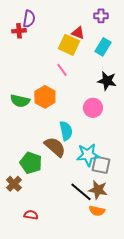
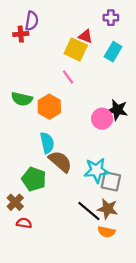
black star: (107, 81) -> (117, 110), moved
green semicircle: (20, 101) -> (22, 99), moved
cyan semicircle: (66, 131) -> (47, 143), moved
red semicircle: (31, 215) -> (24, 223), moved

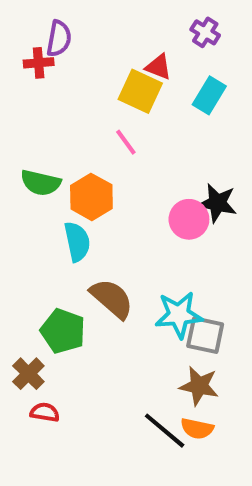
purple cross: (111, 18) -> (205, 32), turned 32
cyan semicircle: (47, 143) -> (77, 242), moved
black line: (89, 211) -> (165, 431), moved

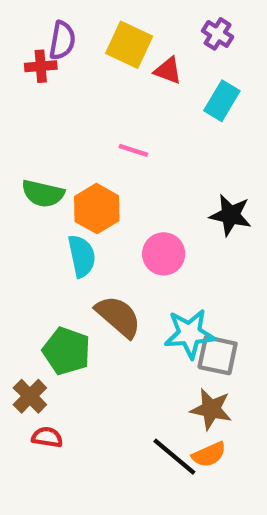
yellow square: (140, 91) -> (129, 45), moved
pink line: (126, 142) -> (133, 150), turned -36
pink circle: (189, 219) -> (164, 254), moved
orange semicircle: (197, 429) -> (209, 454), turned -36

